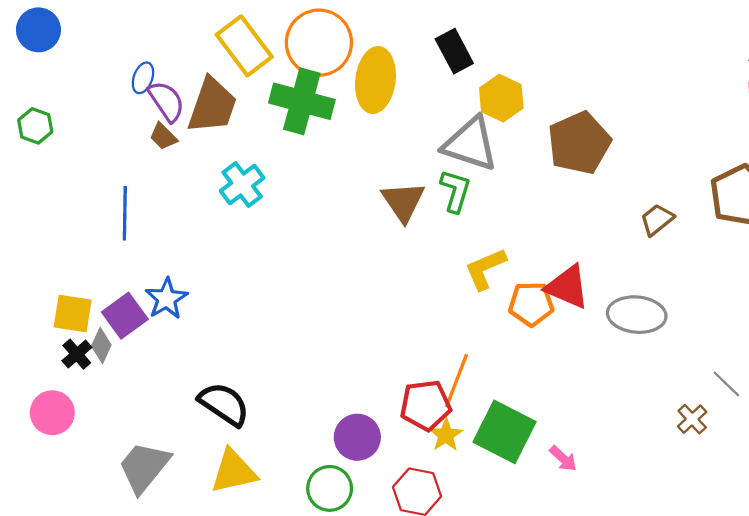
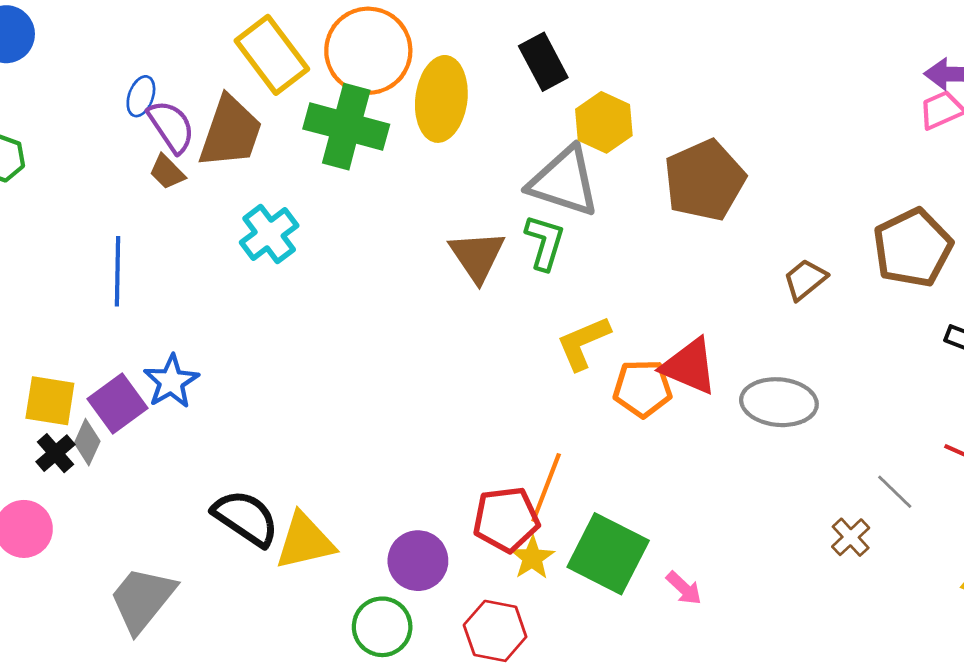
yellow triangle: (234, 471) -> (305, 541), moved

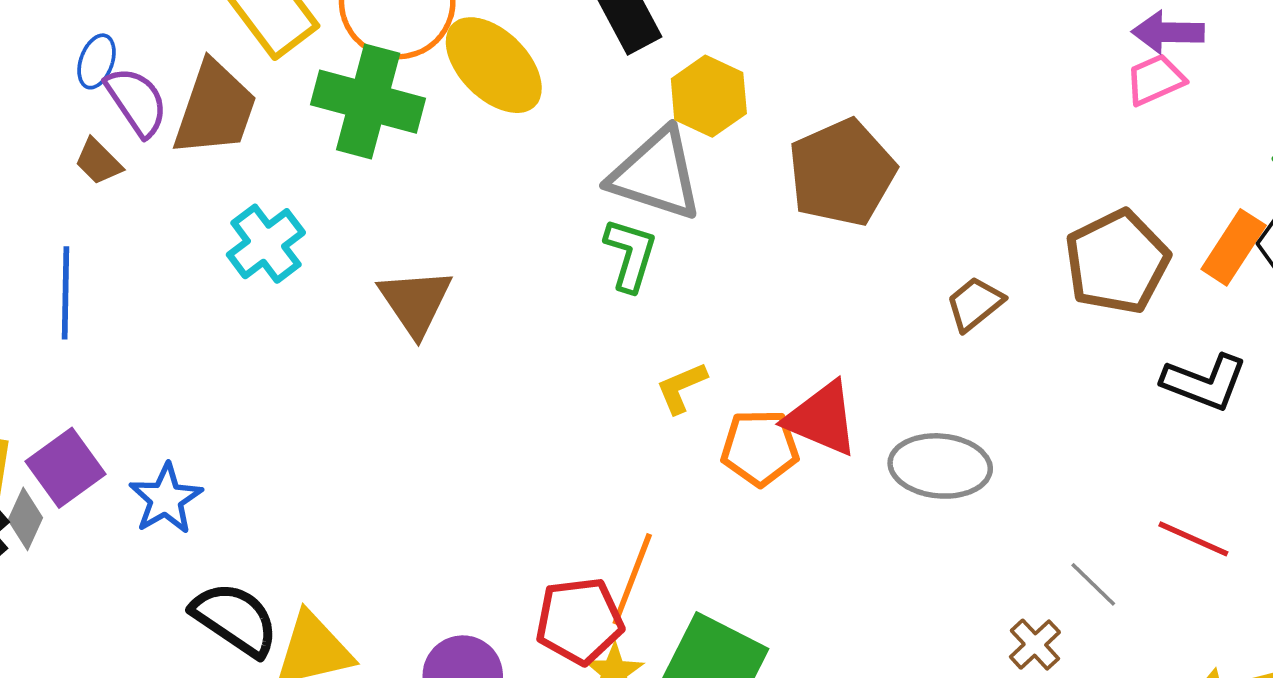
yellow ellipse: (441, 99) -> (494, 65), turned -52
brown trapezoid: (167, 172) -> (98, 162), moved
brown triangle: (477, 256) -> (415, 302), moved
yellow L-shape: (583, 343) -> (681, 388), size x0.7
blue star: (171, 381) -> (166, 499), moved

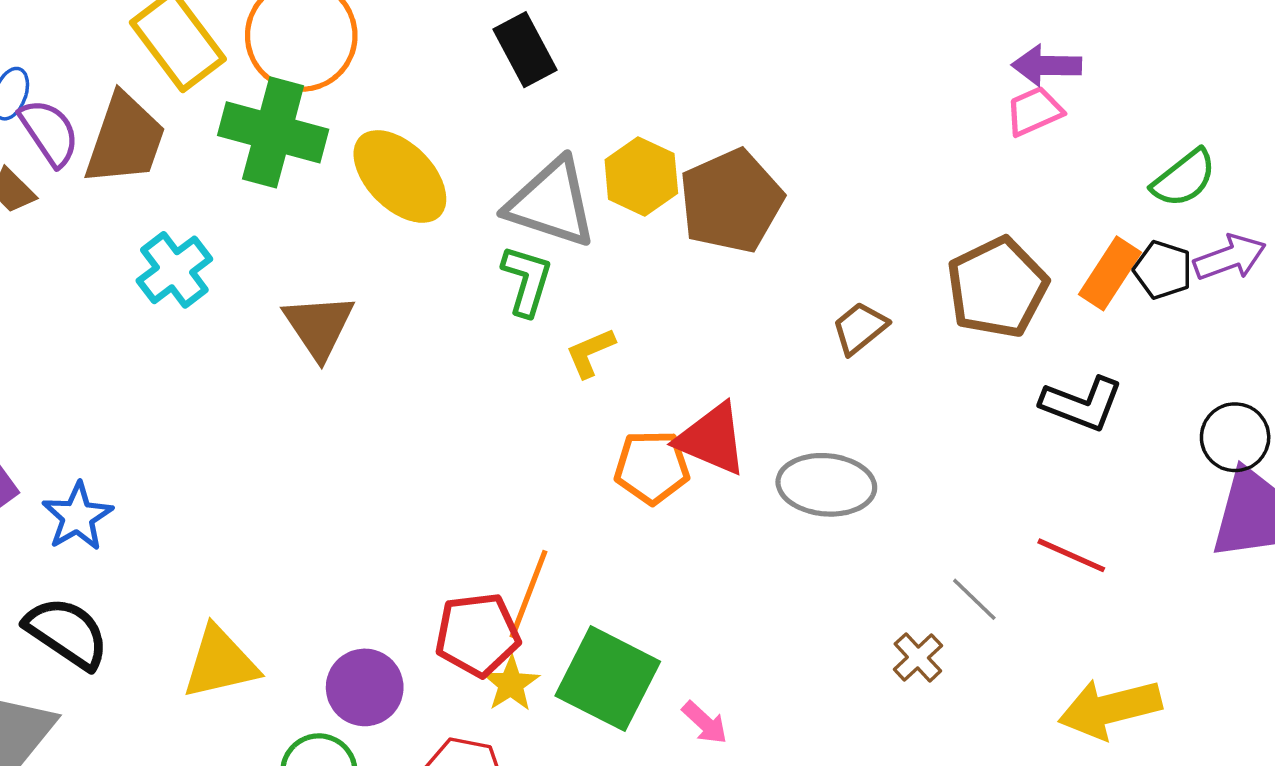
yellow ellipse: (494, 65) -> (400, 176), moved
yellow hexagon: (709, 96) -> (641, 176), moved
yellow L-shape: (681, 388) -> (590, 353), moved
black semicircle: (235, 619) -> (67, 633), moved

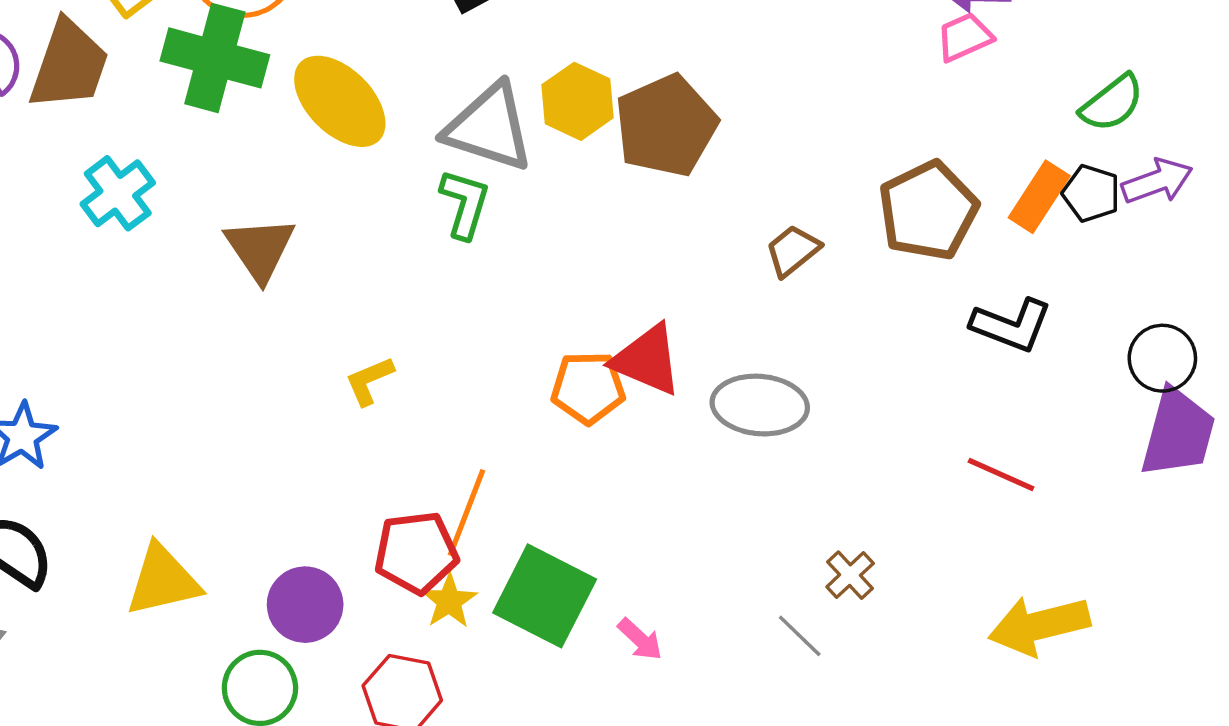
yellow L-shape: (590, 353) -> (369, 381), moved
gray line: (974, 599) -> (800, 636), moved

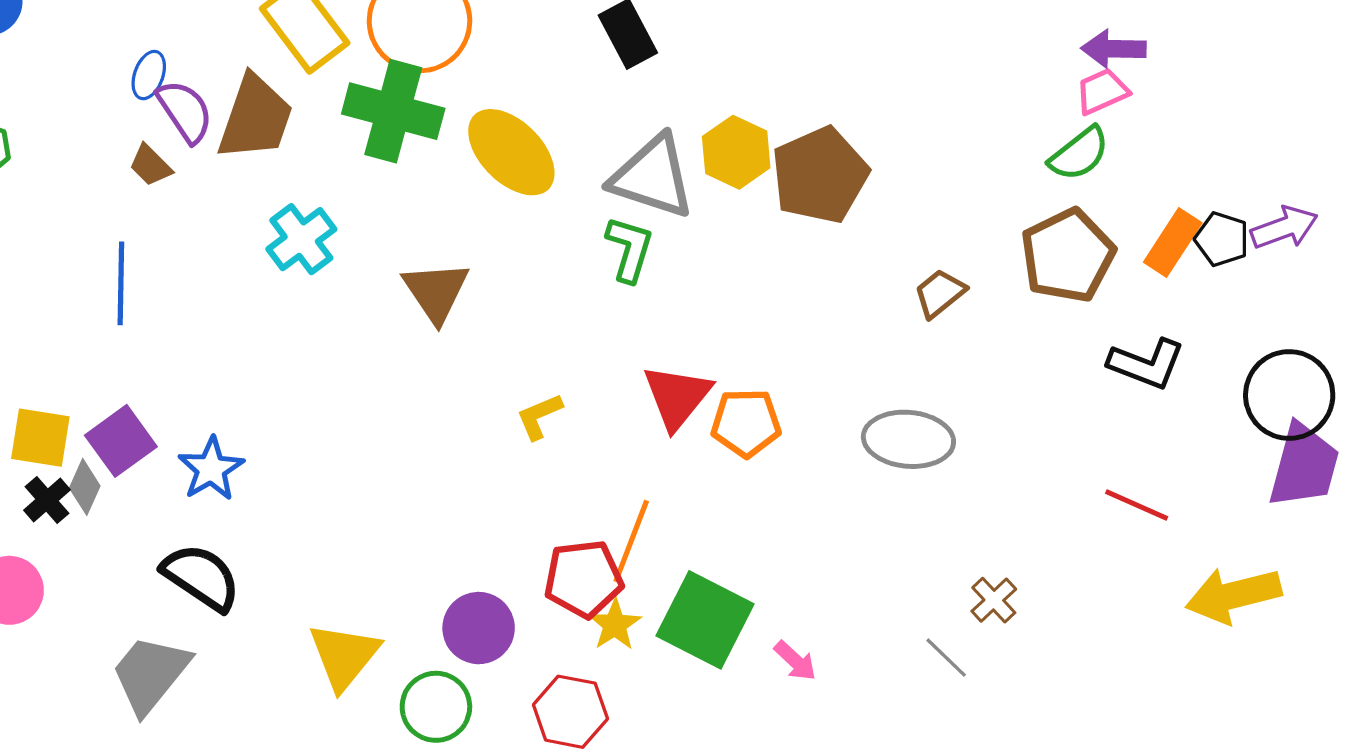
green semicircle: (1112, 103) -> (1079, 154), moved
black circle: (1162, 358) -> (1289, 395), size x1.4
red triangle: (647, 360) -> (677, 397), moved, turned 46
yellow triangle: (163, 580) -> (344, 656), moved, turned -38
yellow arrow: (1039, 625) -> (1233, 595), moved

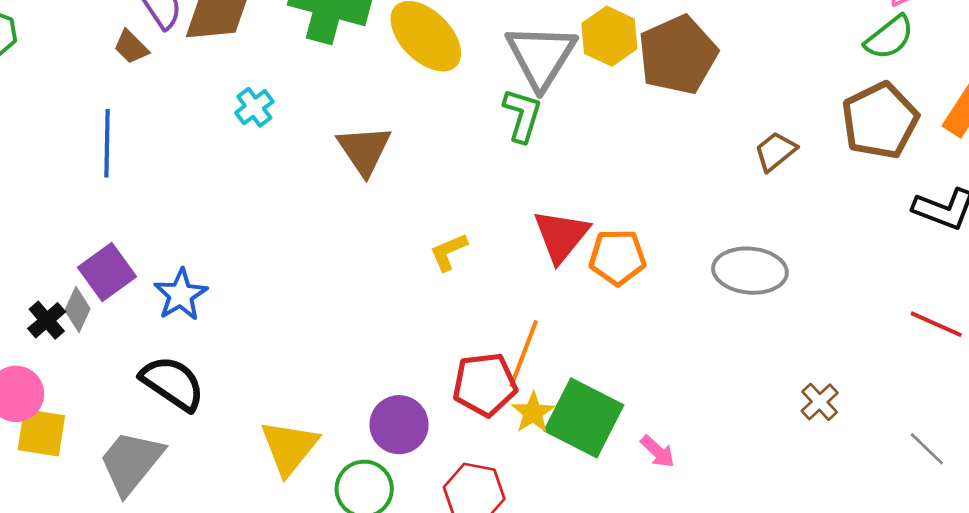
gray triangle: (653, 177) -> (541, 56), turned 44
cyan cross: (301, 239) -> (254, 107), size x0.7
yellow square: (40, 438) -> (41, 433), moved
yellow star: (615, 625) -> (533, 413), moved
gray line: (946, 658) -> (927, 449), moved

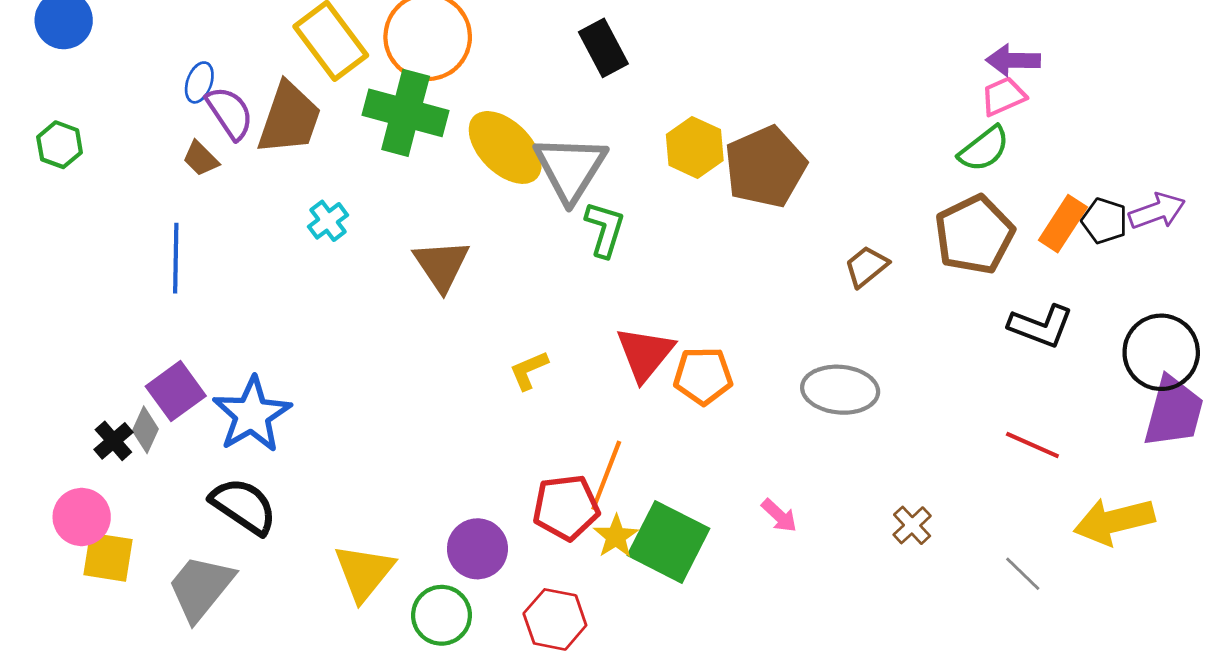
gray triangle: (541, 56) -> (570, 168), moved
blue star: (181, 295) -> (252, 415), size x1.4
pink arrow: (658, 451) -> (779, 516), moved

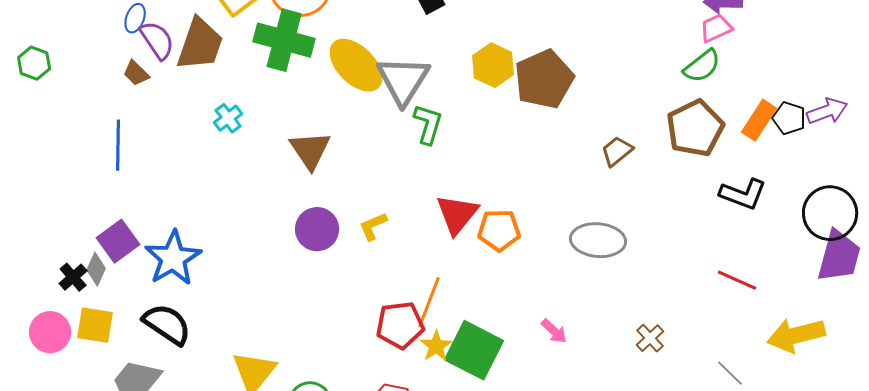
purple circle: (477, 549) -> (317, 229), moved
yellow square: (108, 557) -> (95, 325), moved

